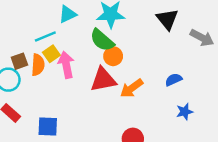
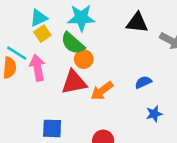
black triangle: (167, 19) -> (137, 23), turned -45
cyan line: (45, 36) -> (17, 53), moved, turned 55
yellow square: (51, 54) -> (42, 34), moved
blue square: (48, 126) -> (52, 128), moved

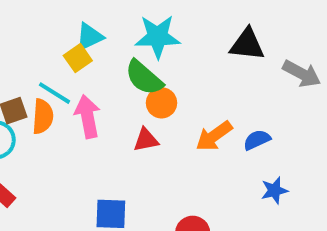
yellow square: (42, 34) -> (78, 58), moved
red triangle: (74, 82) -> (146, 140), size x0.6
orange arrow: (102, 91) -> (214, 136), moved

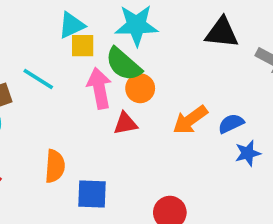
yellow square: (78, 58) -> (83, 46), moved, turned 35
orange semicircle: (43, 116) -> (55, 166), moved
pink arrow: (88, 116) -> (99, 88), moved
blue star: (274, 190) -> (248, 153), moved

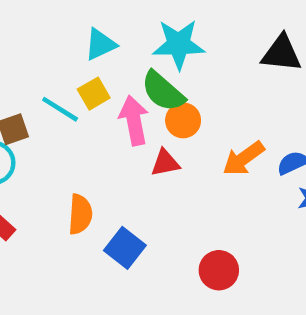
yellow square: (83, 46) -> (94, 94), moved, turned -30
blue square: (92, 194) -> (125, 248), turned 36

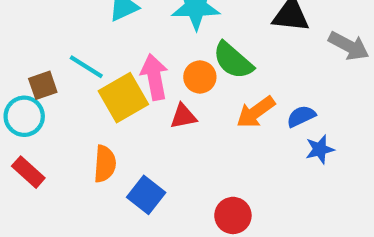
green semicircle: (163, 91) -> (233, 60), moved
yellow square: (94, 94) -> (123, 98), moved, size x1.6

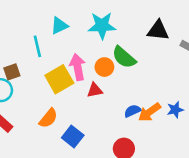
cyan line: (86, 67) -> (37, 46), moved, turned 45
orange arrow: (256, 112) -> (149, 112), moved
blue semicircle: (301, 116) -> (132, 111), moved
orange semicircle: (105, 164) -> (48, 118), turned 35

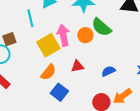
red triangle: (95, 90) -> (77, 66), moved
orange arrow: (149, 112) -> (122, 96), moved
orange semicircle: (48, 118) -> (48, 72), moved

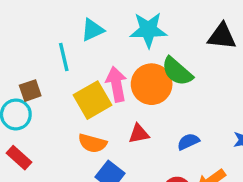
orange circle: (85, 35) -> (152, 84), size x1.6
orange semicircle: (48, 72) -> (92, 143), turned 66

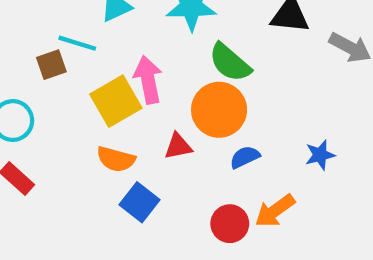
cyan line: (64, 57) -> (77, 43), turned -60
orange circle: (152, 84) -> (219, 110), moved
brown square: (30, 91) -> (51, 65), moved

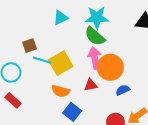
cyan line: (77, 43) -> (42, 60), moved
green semicircle: (230, 63) -> (95, 36), moved
pink arrow: (148, 80) -> (95, 58), moved

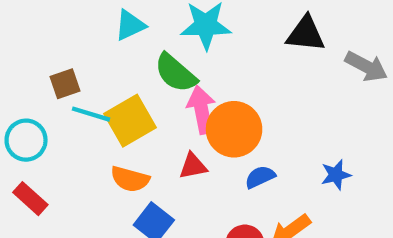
green semicircle: (95, 36) -> (176, 73), moved

